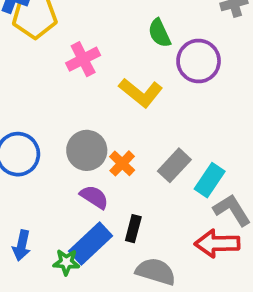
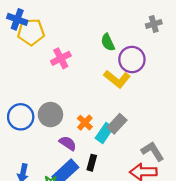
yellow L-shape: (141, 93) -> (117, 79), moved
gray circle: (87, 150) -> (50, 115), moved
cyan rectangle: (210, 180) -> (104, 133), moved

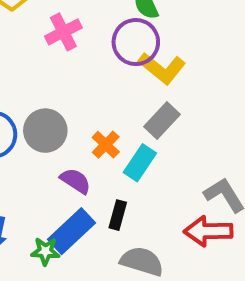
purple circle: (132, 60) -> (136, 42), moved
gray rectangle: (117, 124) -> (162, 120), moved

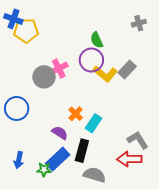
pink cross: (63, 32) -> (59, 68), moved
gray rectangle: (162, 120) -> (127, 70), moved
gray circle: (45, 131) -> (44, 77), moved
black rectangle: (118, 215) -> (82, 151), size x1.5

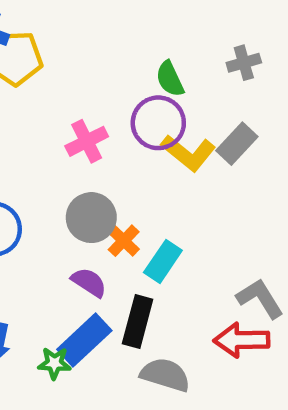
gray cross: (139, 23) -> (244, 63), moved
gray circle: (44, 77) -> (91, 218), moved

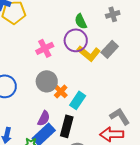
purple semicircle: (89, 282) -> (44, 118), moved, turned 84

